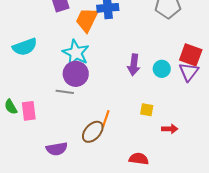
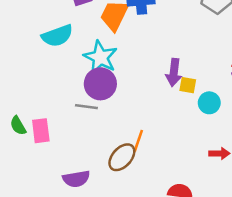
cyan semicircle: (25, 47) -> (57, 36), moved
cyan circle: (162, 69) -> (209, 103), moved
yellow square: (147, 110) -> (188, 85), moved

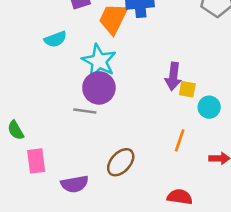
cyan semicircle: (57, 36) -> (55, 39), size x0.7
pink rectangle: (41, 131) -> (36, 161), moved
orange line: (138, 141) -> (180, 140), moved

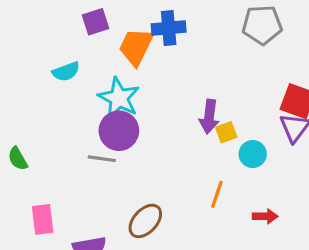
yellow square: (187, 89) -> (226, 132), turned -30
green semicircle: (16, 130) -> (18, 159), moved

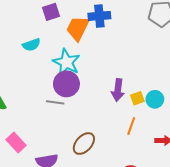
purple arrow: (209, 117) -> (118, 90), moved
yellow square: (226, 132) -> (137, 98), moved
pink rectangle: (43, 219) -> (16, 143), turned -36

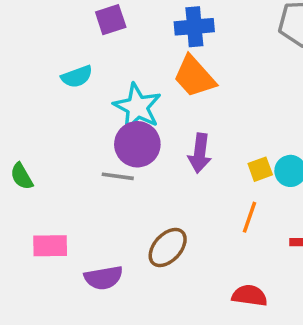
orange trapezoid: (78, 28) -> (194, 77), moved, turned -68
purple arrow: (118, 90) -> (200, 153), moved
pink rectangle: (16, 143) -> (50, 246), turned -48

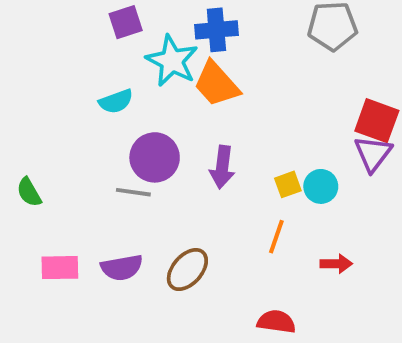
cyan semicircle: (77, 77) -> (116, 101), moved
cyan star: (137, 107) -> (172, 61), moved
purple semicircle: (104, 278) -> (122, 268), moved

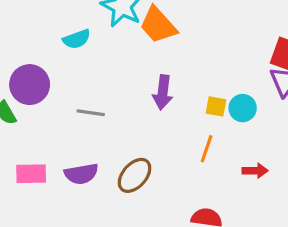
purple circle: (155, 157) -> (30, 85), moved
yellow square: (288, 184) -> (216, 106), turned 30

